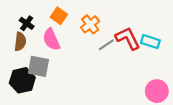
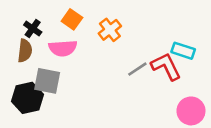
red L-shape: (128, 38) -> (166, 66), moved
pink semicircle: (51, 39) -> (63, 48), turned -70
gray line: (106, 45) -> (137, 69), moved

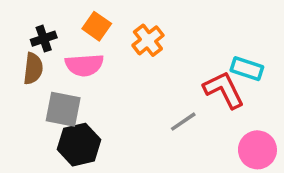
black cross: (33, 29) -> (44, 39), turned 36
gray line: (137, 69) -> (183, 122), moved
black hexagon: (27, 98) -> (79, 145), moved

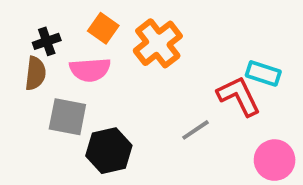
orange cross: (148, 40) -> (158, 43), size x1.4
black hexagon: (79, 145) -> (109, 151), moved

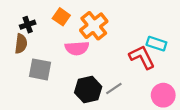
pink semicircle: (90, 70) -> (77, 48), moved
gray line: (195, 130) -> (114, 88), moved
black hexagon: (109, 151) -> (88, 90), moved

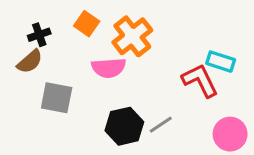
brown semicircle: (21, 44) -> (30, 62), turned 42

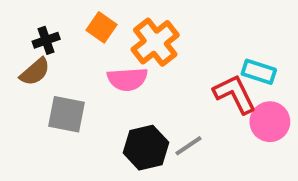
pink circle: (230, 134) -> (270, 122), moved

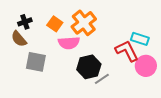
orange square: (102, 27) -> (55, 24), moved
brown semicircle: (35, 72) -> (19, 39), turned 90
black hexagon: (146, 148) -> (89, 67), moved

